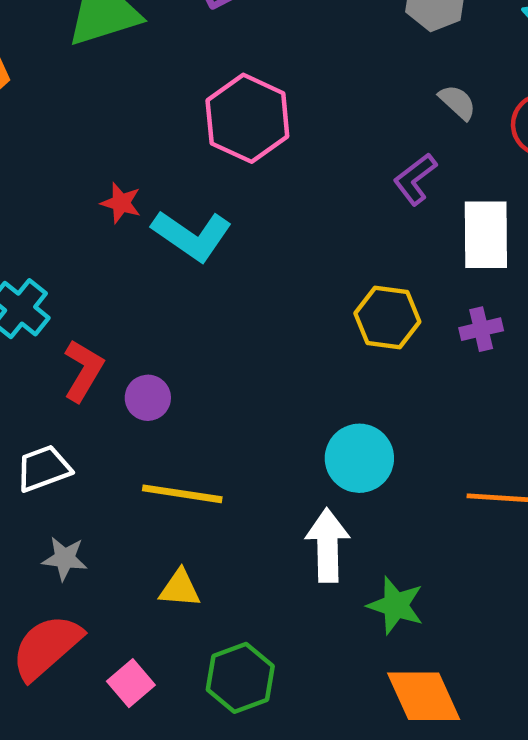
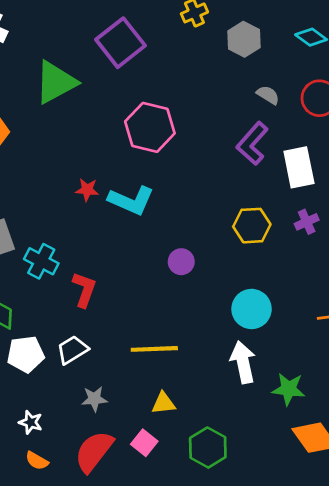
purple L-shape: (415, 179) -> (252, 143), size x1.4
purple circle: (148, 398) -> (181, 262), moved
pink square: (131, 683) -> (144, 443), moved

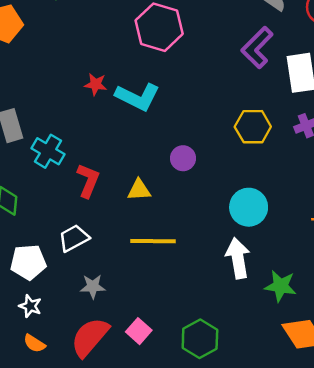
white pentagon: (26, 354) -> (28, 262), moved
yellow triangle: (163, 403) -> (139, 190), moved

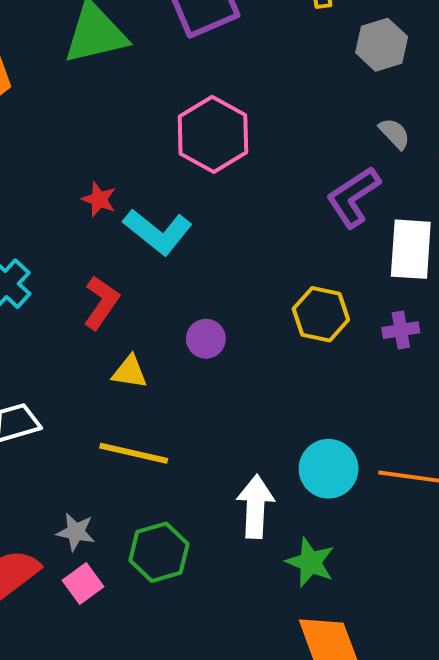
red L-shape: (88, 181) -> (101, 303), moved
cyan circle: (249, 207) -> (329, 469), moved
gray star: (93, 286) -> (76, 532), moved
green hexagon: (200, 339) -> (159, 552), moved

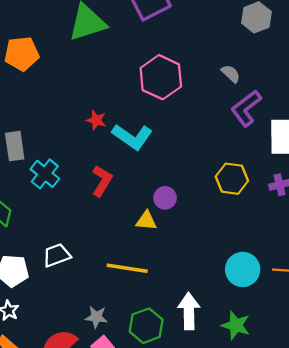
gray semicircle: (394, 134) -> (231, 74), moved
yellow triangle: (130, 372) -> (146, 221), moved
white arrow: (255, 506) -> (189, 311), moved

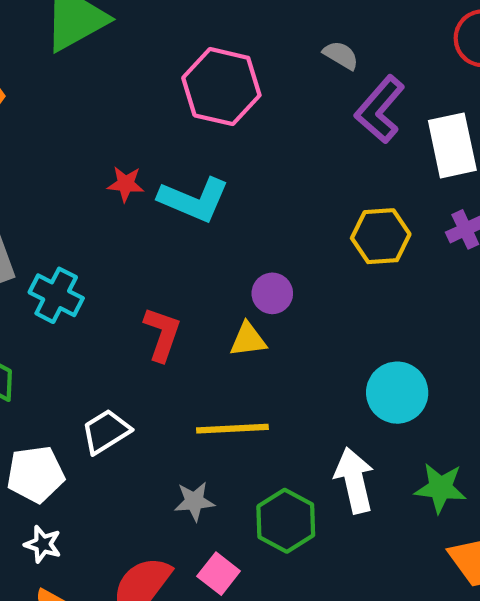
red L-shape: (102, 181) -> (162, 334), moved
cyan circle: (243, 269) -> (397, 393), moved
gray star: (96, 317) -> (194, 501), moved

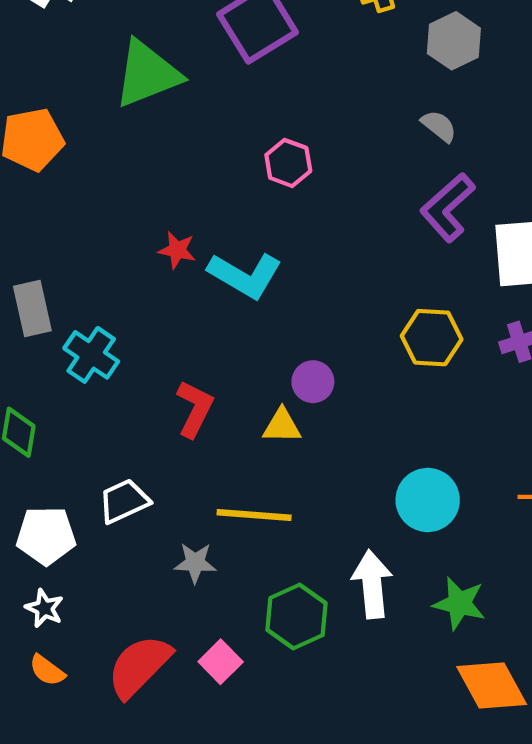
gray semicircle: (341, 55) -> (439, 126), moved
pink hexagon: (221, 87) -> (288, 163), size x0.6
gray star: (194, 501) -> (195, 563), moved

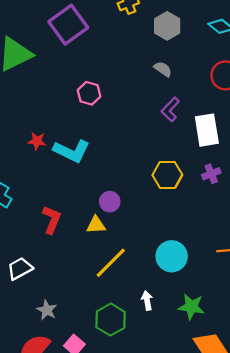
purple L-shape: (448, 207) -> (170, 109), size x0.7
yellow line: (254, 515) -> (111, 263), moved, turned -45
gray star: (195, 563) -> (47, 310), moved, turned 30
white arrow: (372, 584) -> (147, 300), size x0.6

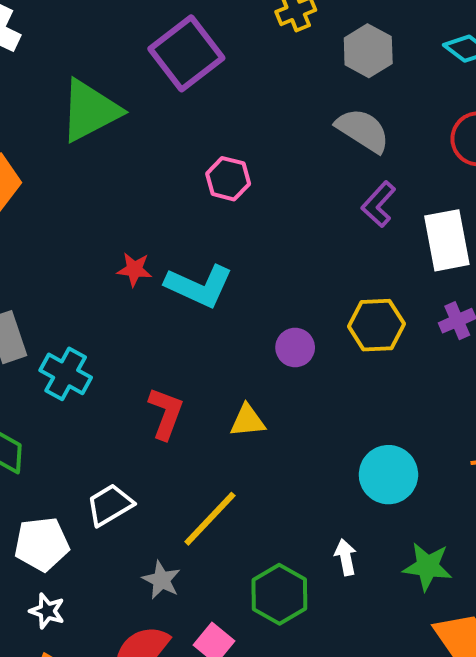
gray semicircle: (163, 69) -> (363, 130), size x1.6
purple circle: (110, 202) -> (295, 348), moved
yellow line: (111, 263) -> (210, 519), moved

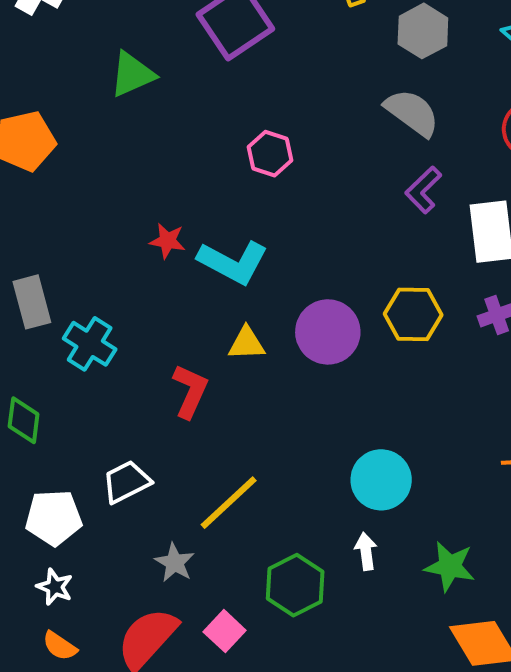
green triangle: (90, 111) -> (132, 74), size x0.7
purple circle: (295, 348) -> (328, 332), size x1.6
yellow triangle: (248, 421) -> (247, 343), moved
cyan circle: (388, 475) -> (381, 480), moved

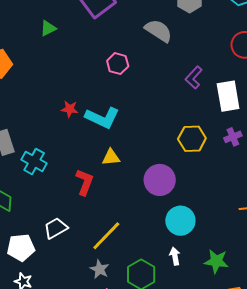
green triangle: (132, 74) -> (48, 28), size x0.7
gray semicircle: (412, 113) -> (158, 31), moved
purple circle: (328, 332) -> (160, 180), moved
gray star: (175, 563) -> (100, 269), moved

